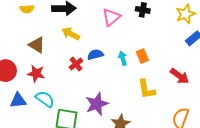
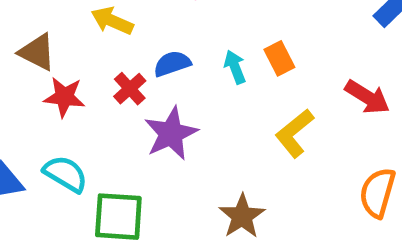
red star: (36, 74) -> (64, 97), moved
yellow L-shape: (146, 89) -> (294, 133), turned 65
purple star: (97, 104) -> (171, 134), moved

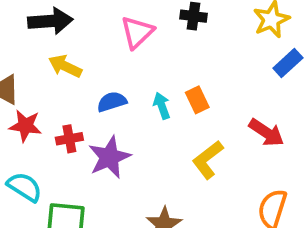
red cross: (130, 89) -> (69, 139), moved, turned 30

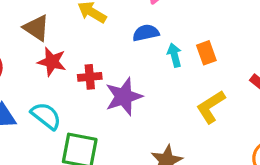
blue semicircle: (112, 102) -> (146, 33), moved

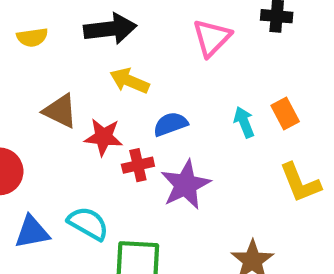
blue semicircle: (146, 33) -> (170, 124), moved
red star: (52, 62) -> (103, 137), moved
yellow L-shape: (211, 107) -> (300, 183), turned -72

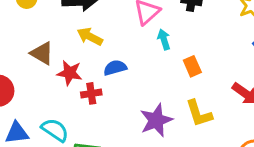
cyan arrow: (244, 122) -> (164, 39), moved
purple star: (186, 185) -> (156, 120), moved

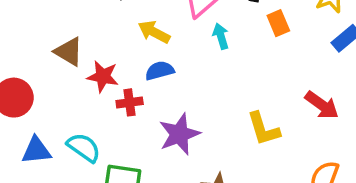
yellow arrow: (90, 37) -> (154, 32), moved
orange rectangle: (192, 66) -> (278, 23), moved
purple star: (156, 120) -> (179, 134), moved

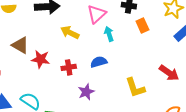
blue semicircle: (160, 71) -> (99, 62), moved
red cross: (130, 102) -> (69, 67), moved
purple star: (179, 134) -> (86, 92), size x0.7

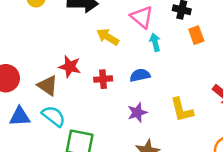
pink triangle: (97, 14) -> (142, 17), turned -42
brown triangle: (20, 45) -> (48, 85), moved
purple star: (86, 92) -> (137, 113), moved

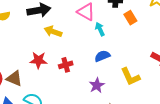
yellow arrow: (108, 37) -> (53, 31), moved
blue semicircle: (140, 75) -> (102, 56), moved
brown triangle: (48, 85) -> (14, 78), moved

